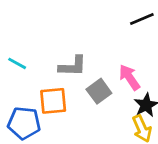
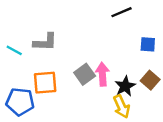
gray L-shape: (73, 66) -> (45, 42), moved
pink arrow: (129, 77) -> (102, 74), moved, turned 30

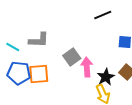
gray square: (85, 74) -> (72, 57), moved
blue pentagon: (20, 102) -> (19, 73), moved

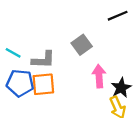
gray L-shape: (39, 40) -> (43, 60), moved
gray square: (72, 57) -> (82, 45), moved

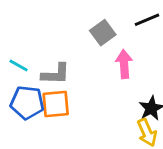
gray square: (82, 45) -> (103, 33), moved
pink arrow: (99, 76) -> (124, 64), moved

